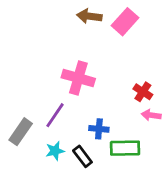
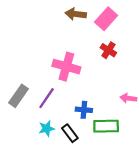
red cross: (143, 92) -> (108, 50), moved
gray rectangle: (21, 132) -> (18, 96), moved

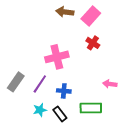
pink cross: (66, 67) -> (57, 57), turned -30
blue cross: (84, 110) -> (64, 91), moved

